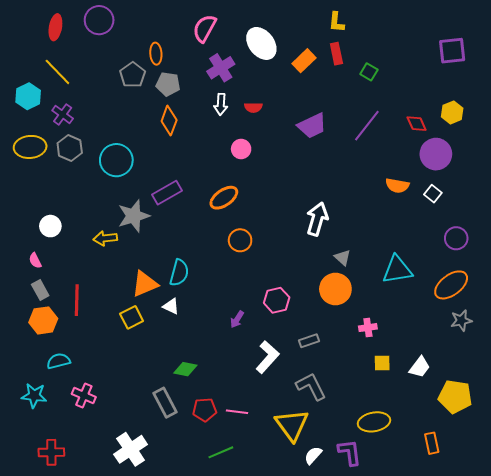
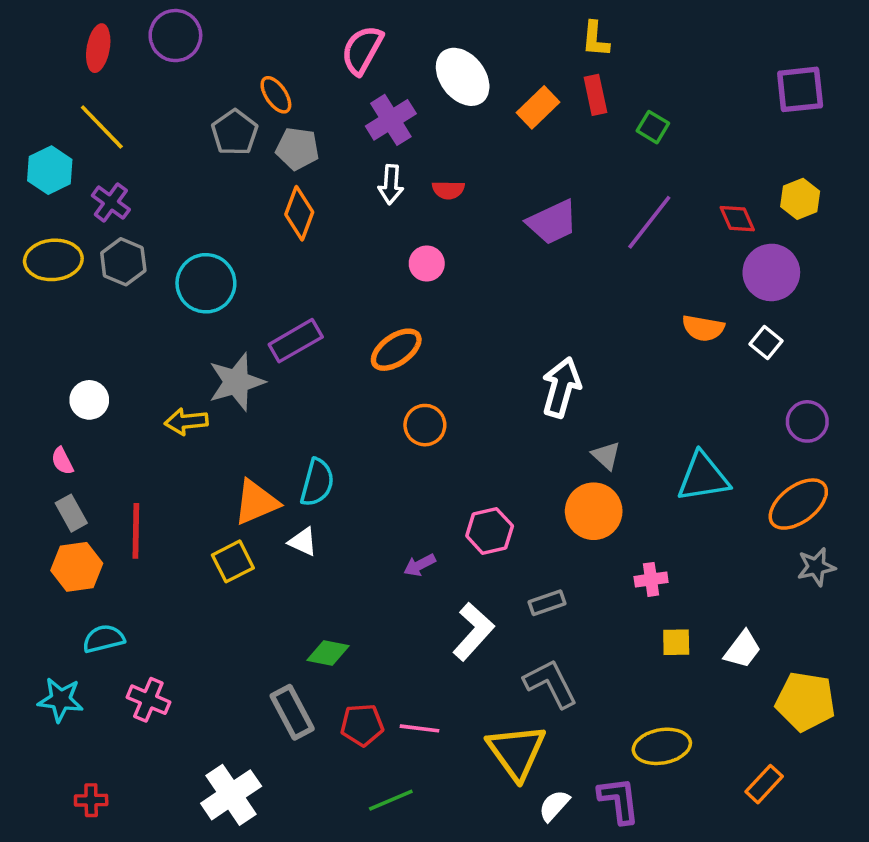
orange ellipse: (156, 54) -> (276, 95), turned -30
purple arrow: (237, 319) -> (420, 565), turned 30
orange rectangle: (432, 443) -> (764, 784), turned 55
red cross: (51, 452) -> (91, 800), size x0.7

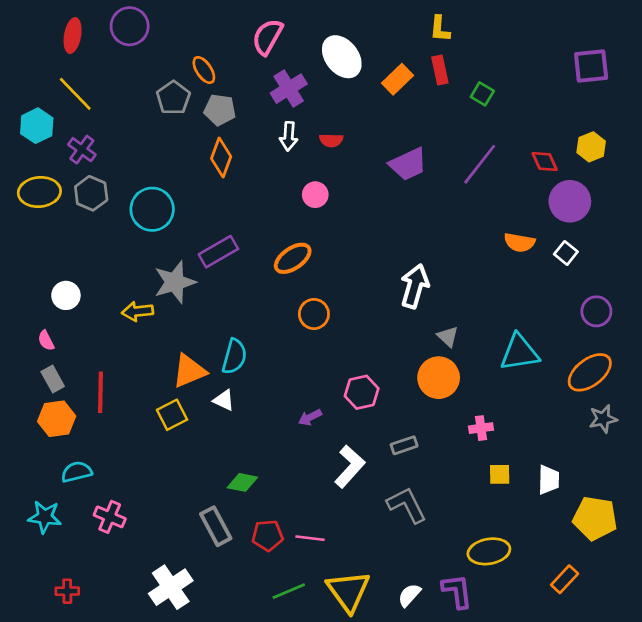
white trapezoid: (743, 649) -> (549, 480), turned -36
yellow triangle: (516, 752) -> (348, 591), moved

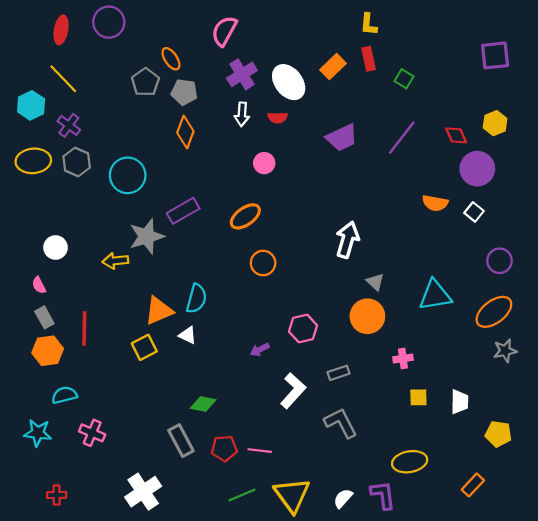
white ellipse: (342, 57) -> (289, 82), moved
yellow pentagon: (595, 518) -> (498, 434), size x0.7

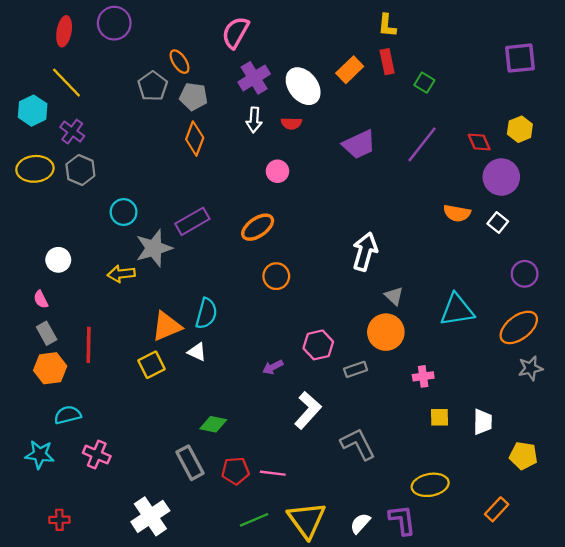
cyan circle: (128, 175) -> (124, 212), moved, size x0.7
gray rectangle: (339, 373) -> (356, 369), moved

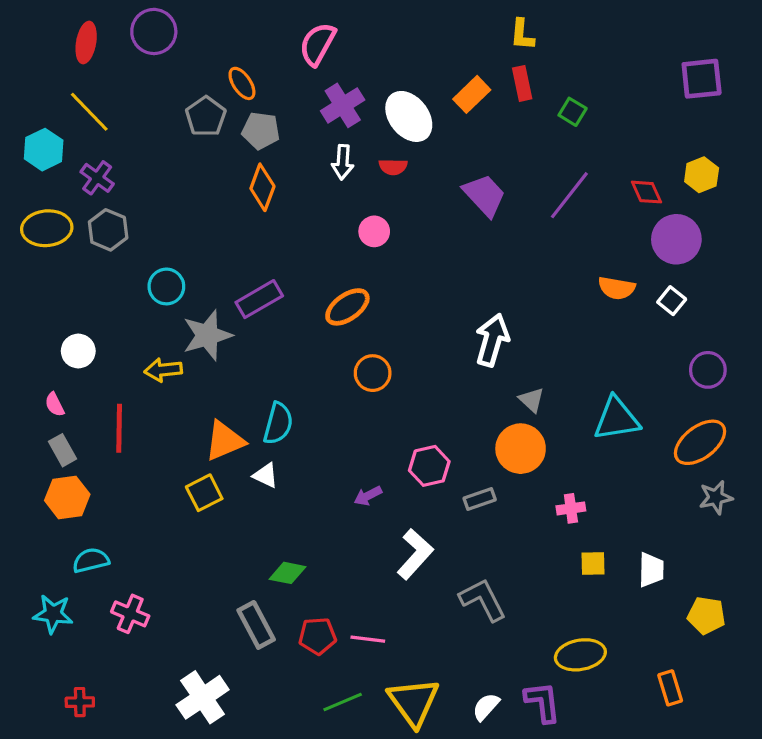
purple trapezoid: (359, 144) -> (484, 195), turned -108
red line: (89, 345) -> (119, 428), moved
orange rectangle: (497, 509) -> (670, 688), turned -60

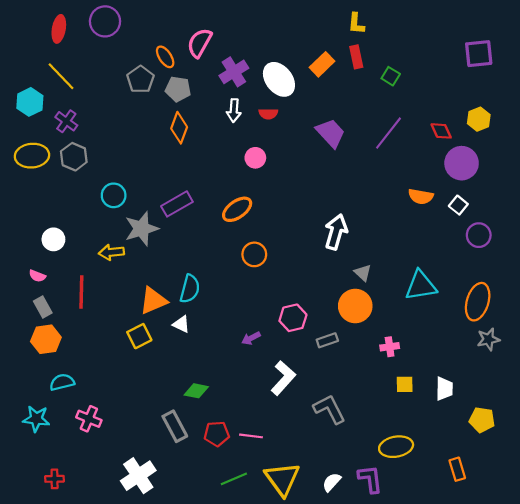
pink semicircle: (318, 44) -> (199, 43), moved
purple circle: (708, 370) -> (479, 235), moved
pink semicircle: (55, 405) -> (37, 276), turned -42
orange ellipse: (700, 442) -> (478, 302), turned -36

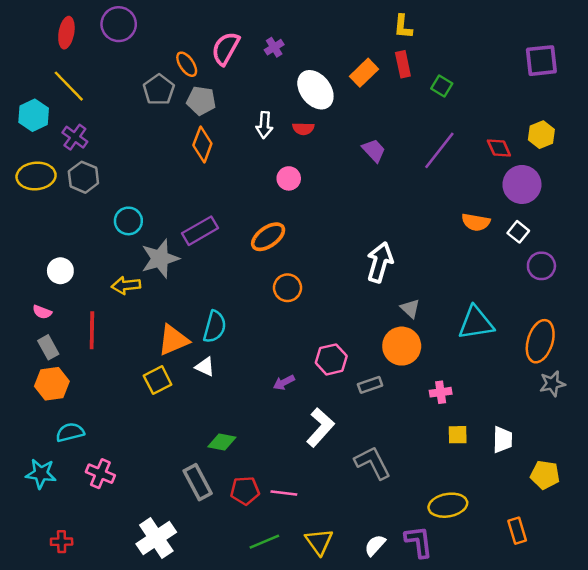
purple cross: (234, 72) -> (274, 47), moved, size x0.6
purple trapezoid: (331, 133) -> (374, 150), size x0.7
yellow triangle: (282, 479) -> (319, 542), size x0.7

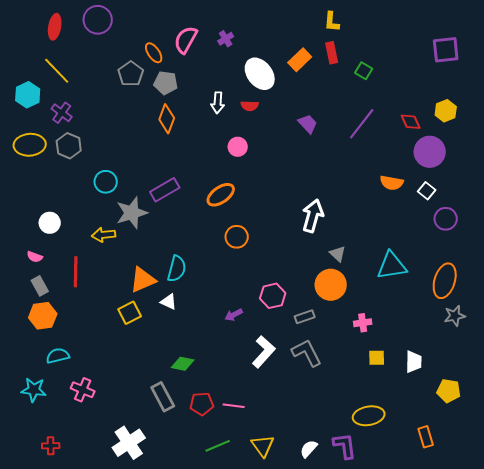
gray L-shape: (373, 463) -> (307, 353), moved

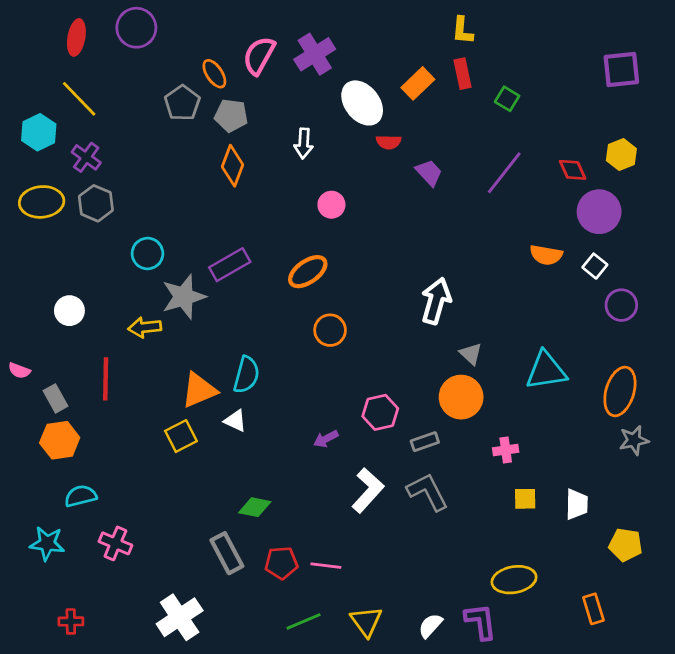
purple cross: (226, 39) -> (315, 54), size x1.8
red semicircle: (250, 106) -> (389, 142), moved
pink semicircle: (35, 257) -> (19, 371), moved

